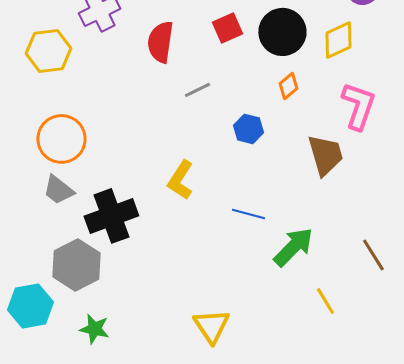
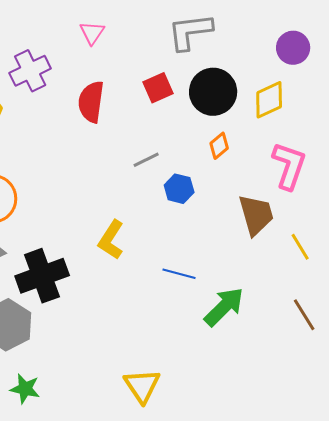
gray line: (197, 90) -> (146, 160), moved
yellow line: (325, 301) -> (300, 247), moved

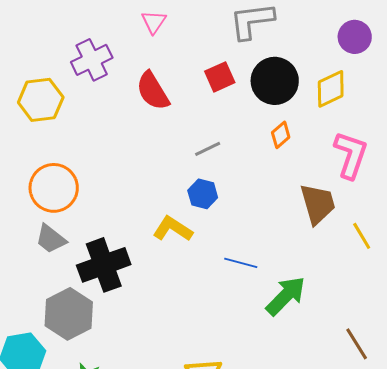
red semicircle: (91, 102) -> (153, 91), turned -39
blue hexagon: (179, 189) -> (203, 194), moved
yellow L-shape: (111, 240) -> (173, 229), turned 90
brown line: (304, 315) -> (357, 344), moved

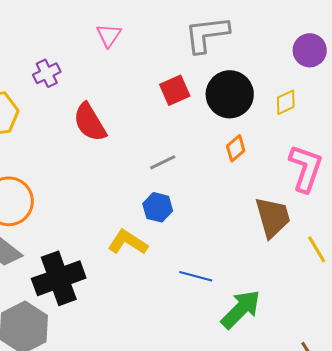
purple cross: (92, 60) -> (47, 73), size x0.7
yellow diamond: (331, 89) -> (286, 102), size x0.7
red semicircle: (153, 91) -> (90, 122), moved

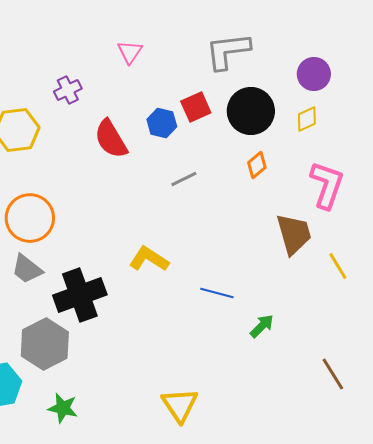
purple circle: (310, 50) -> (314, 74), moved
blue hexagon: (158, 207) -> (162, 123), moved
green arrow: (241, 309) -> (262, 326), size x0.6

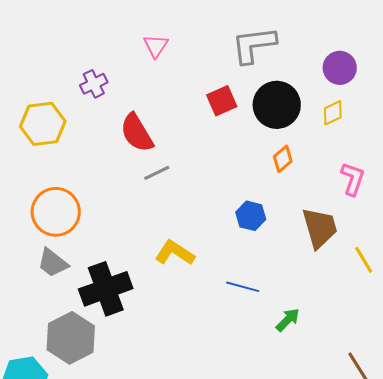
blue hexagon: (162, 123) -> (251, 216), moved
gray line: (184, 179) -> (157, 173), moved
pink L-shape: (327, 185) -> (353, 179), size x0.7

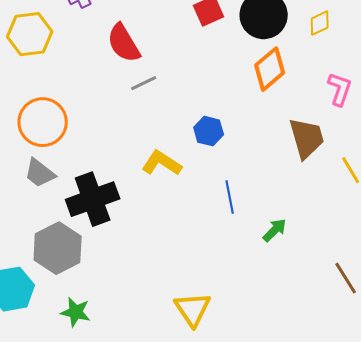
orange diamond: (283, 159) -> (270, 69), size x1.6
blue hexagon: (251, 216) -> (209, 131), moved
blue line: (243, 287) -> (230, 197), turned 64

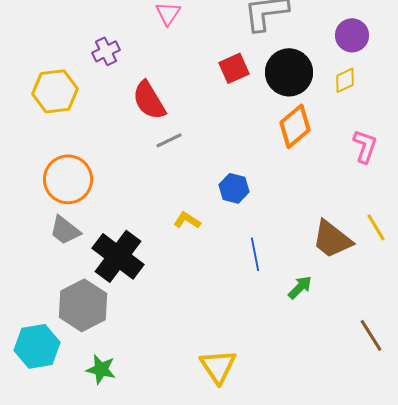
brown trapezoid: (307, 138) -> (332, 239), moved, turned 144
yellow L-shape: (162, 163) -> (187, 220), size x0.7
black cross: (93, 199) -> (118, 256), turned -33

